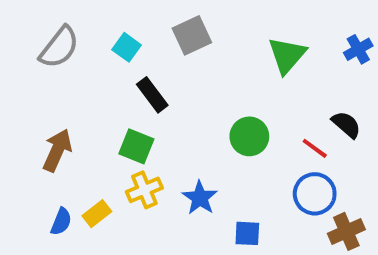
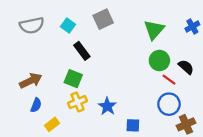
gray semicircle: (59, 47) -> (32, 25), turned 40
green circle: (249, 136) -> (159, 61), moved
brown arrow: (57, 150) -> (31, 81), turned 40
yellow rectangle: (97, 214) -> (52, 124), moved
blue semicircle: (61, 222) -> (36, 105), moved

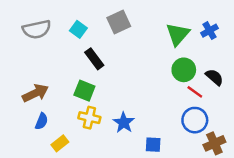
blue cross: (192, 26) -> (210, 31), moved
yellow cross: (78, 102) -> (89, 118), turned 36

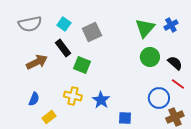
gray square: (119, 22) -> (92, 32), moved
black rectangle: (94, 59) -> (63, 48), moved
green square: (84, 91) -> (82, 65), moved
red line: (195, 92) -> (178, 84), moved
brown arrow: (35, 93) -> (37, 62), moved

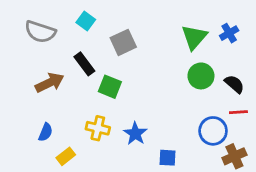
gray semicircle: (30, 24) -> (40, 32), turned 30
cyan square: (64, 24) -> (86, 21), moved
red line: (178, 84) -> (238, 112), turned -40

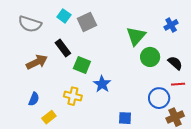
green triangle: (194, 37) -> (136, 36), moved
gray square: (123, 42) -> (87, 22), moved
blue star: (135, 134) -> (102, 84), moved

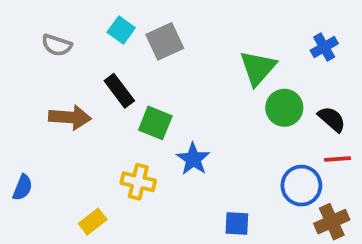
gray semicircle: (30, 24) -> (57, 45), size x0.7
brown arrow: (37, 62) -> (70, 117), turned 30
blue semicircle: (34, 99) -> (23, 187), moved

